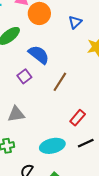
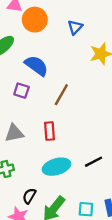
purple square: (24, 76) -> (21, 91), turned -32
red rectangle: (78, 118) -> (49, 131), moved, turned -42

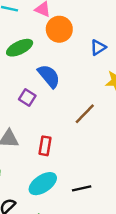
brown line: (61, 95) -> (85, 114), moved
cyan ellipse: (56, 167) -> (43, 184), turned -32

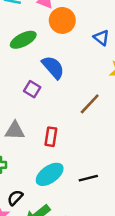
blue triangle: (98, 47) -> (101, 38), turned -49

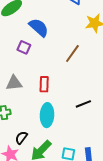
cyan ellipse: (50, 174) -> (47, 115), turned -45
black line: (88, 178) -> (83, 104), moved

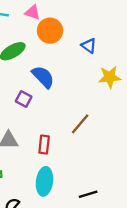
brown line: (72, 53) -> (80, 124), moved
black line: (83, 104) -> (88, 194), moved

